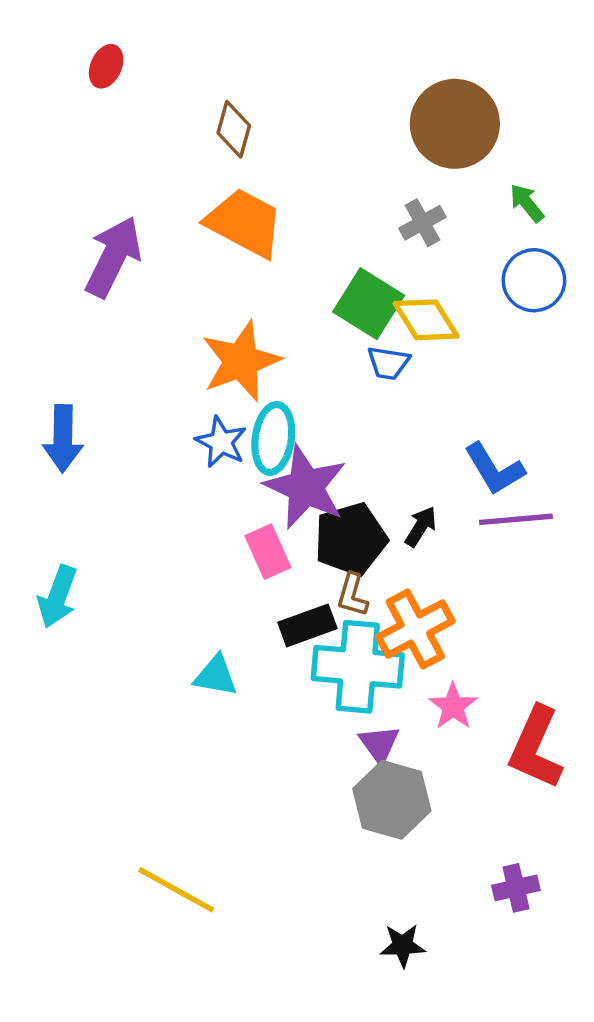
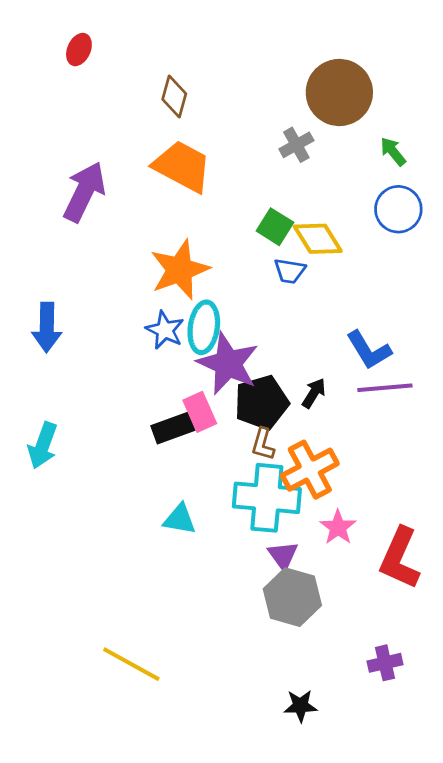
gray cross: (422, 223) -> (296, 145), moved
green square: (369, 304) -> (275, 227), size x0.7
black rectangle: (307, 625) -> (173, 428), moved
cyan triangle: (216, 676) -> (180, 519), moved

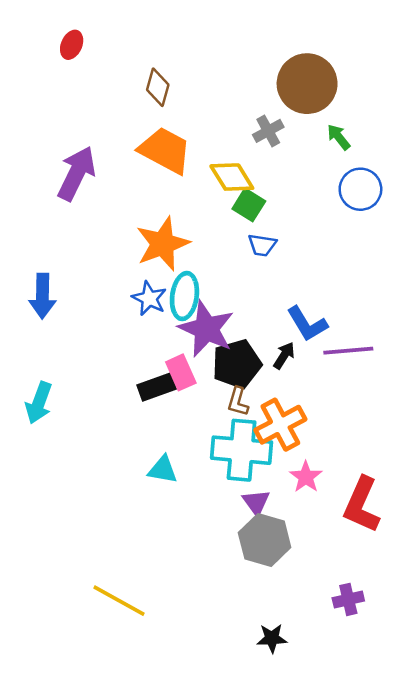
green arrow: (393, 152) -> (339, 137), moved
yellow diamond: (318, 239) -> (232, 177), moved
blue L-shape: (369, 350) -> (307, 324), moved

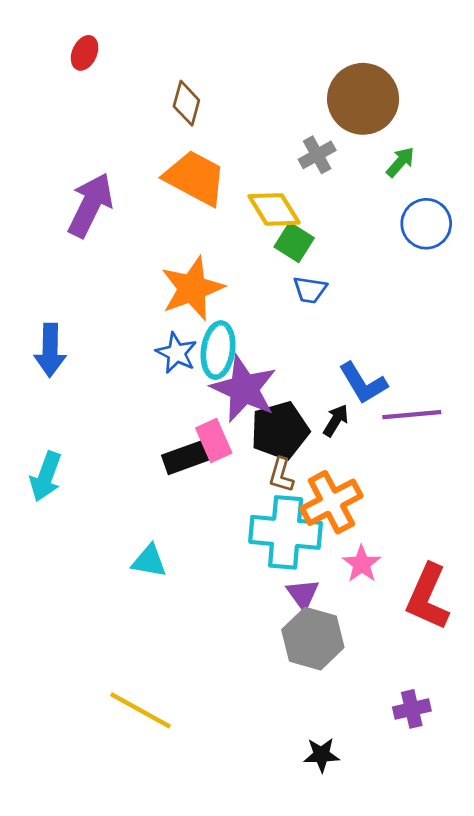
green arrow: (339, 137) -> (400, 162), turned 80
cyan triangle: (163, 470) -> (149, 561), moved

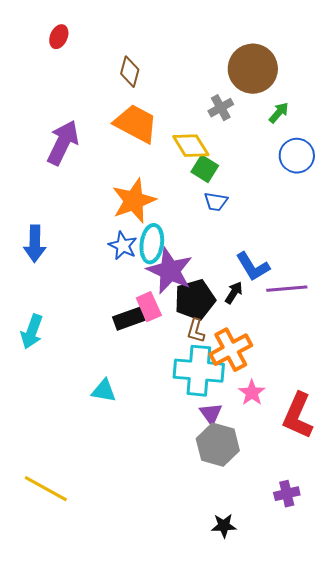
yellow line: (141, 710) -> (46, 489), moved

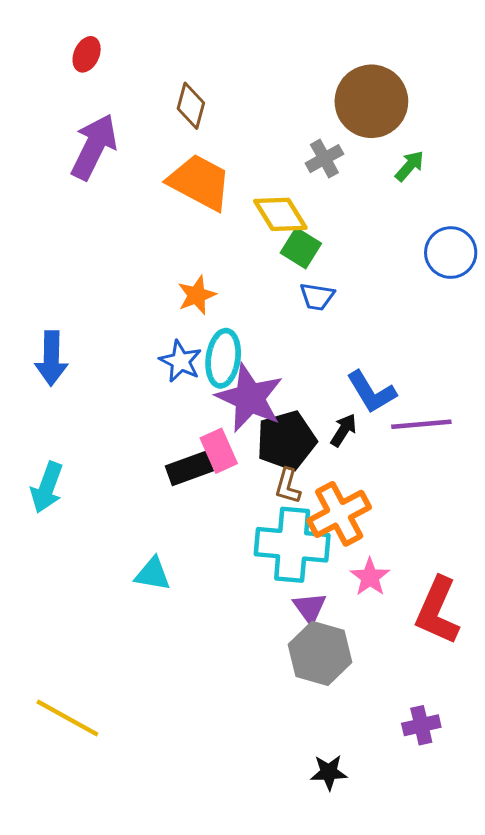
purple arrow: (63, 143) -> (94, 147), moved
blue circle: (297, 156) -> (451, 253), moved
orange star: (134, 201) -> (197, 295), size x0.6

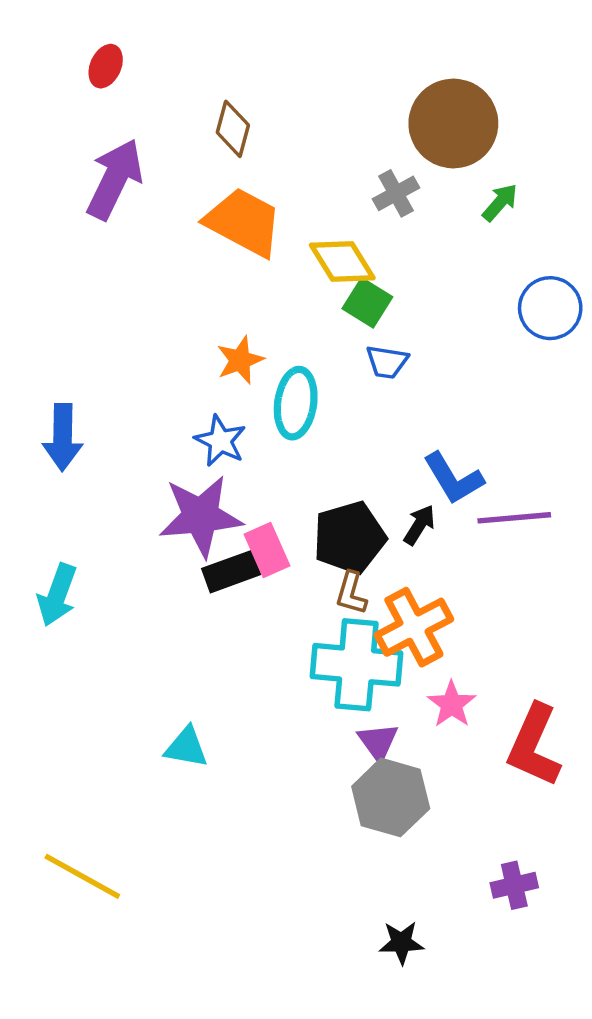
cyan ellipse: (223, 358) -> (296, 403), moved
purple star: (250, 398) -> (201, 516), moved, turned -30
cyan triangle: (153, 574) -> (186, 747), moved

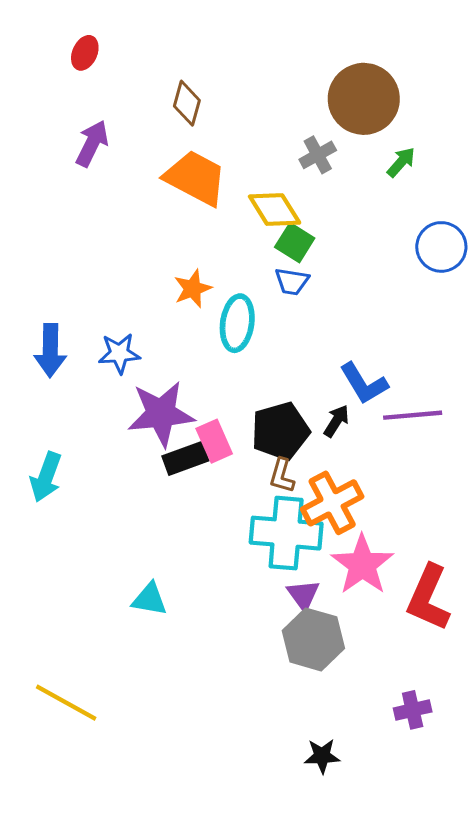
purple arrow: (115, 179) -> (92, 143), size x0.7
blue trapezoid: (387, 362) -> (292, 281), moved
blue star: (220, 441) -> (119, 353), moved, turned -30
pink star: (452, 704) -> (362, 565), size x1.6

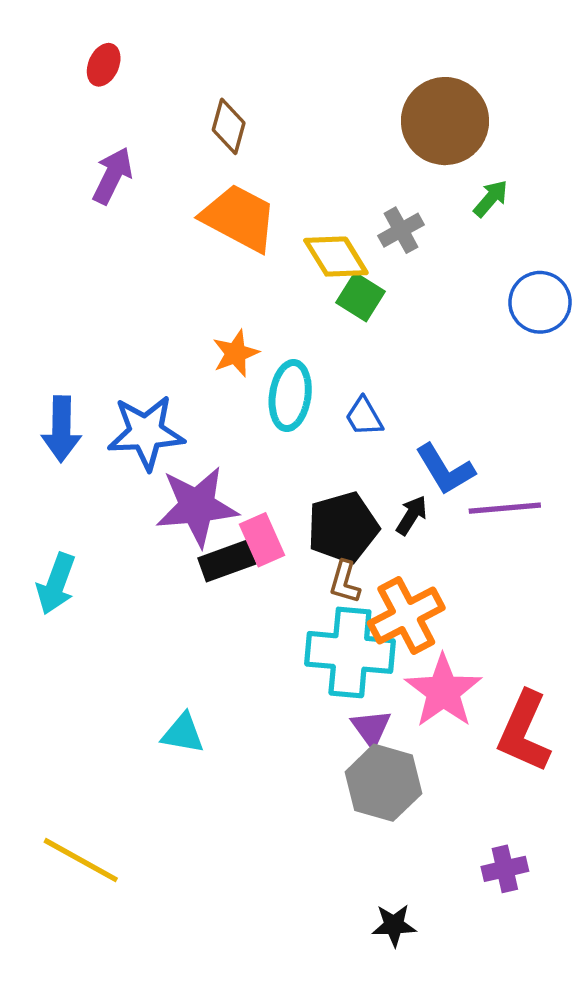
gray cross: (318, 155) -> (401, 230), moved
blue trapezoid: (292, 281) -> (364, 417), moved, turned 51
blue star: (119, 353) -> (146, 433), size x1.5

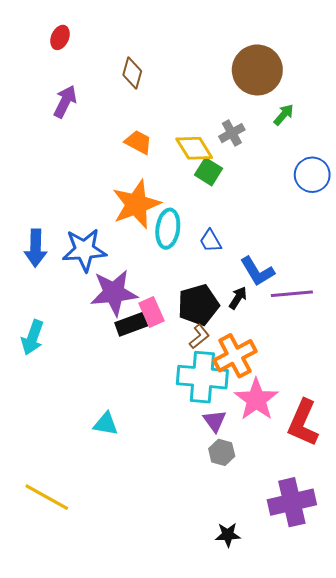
orange trapezoid: (239, 218) -> (138, 142), moved, size x0.6
orange star: (236, 353) -> (136, 204), size x1.8
brown L-shape: (345, 582) -> (199, 336), turned -145
gray hexagon: (383, 783) -> (222, 452), size x0.6
purple cross: (505, 869) -> (292, 502), size x1.8

